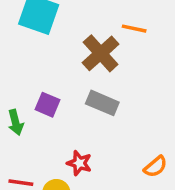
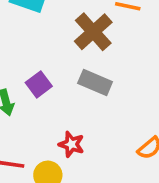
purple square: (47, 105) -> (39, 84), turned 30

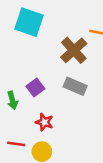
red star: (71, 144) -> (44, 122), moved

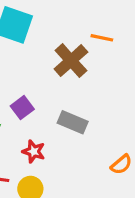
gray rectangle: (75, 86) -> (73, 122), moved

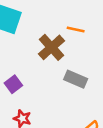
gray rectangle: (73, 122) -> (76, 79), moved

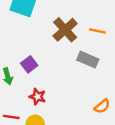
orange line: (76, 30) -> (97, 31), moved

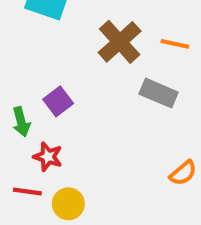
red star: (38, 97) -> (48, 157), moved

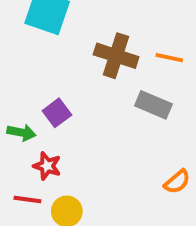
brown cross: (120, 42) -> (116, 56), turned -30
green arrow: (21, 122) -> (21, 133), turned -64

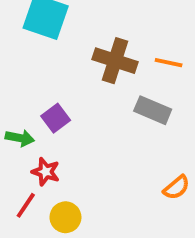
red line: (27, 199) -> (26, 205), turned -64

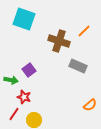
orange line: (169, 63) -> (84, 31), moved, turned -56

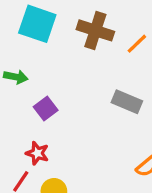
brown cross: (59, 41) -> (95, 30), moved
green arrow: (11, 80) -> (16, 77), moved

